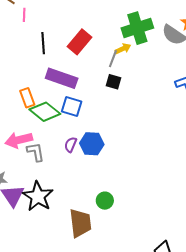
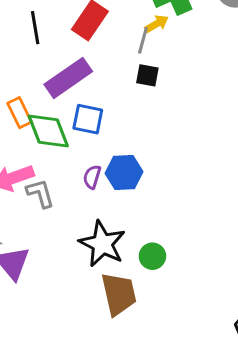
purple rectangle: (62, 78) -> (68, 78), turned -48
green diamond: (45, 112) -> (48, 131), turned 36
black star: (38, 196) -> (102, 244), moved

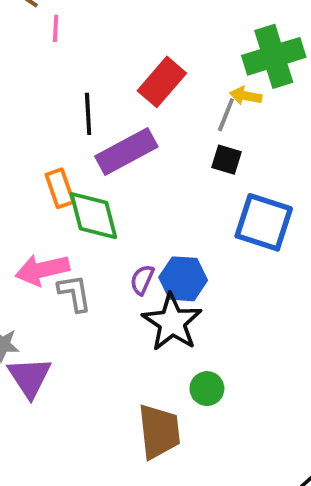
yellow arrow: (157, 24) -> (246, 96), turned -145
black line: (35, 28) -> (88, 114), moved
blue square: (88, 119) -> (264, 222), moved, size x1.4
black star: (102, 244) -> (172, 322), moved

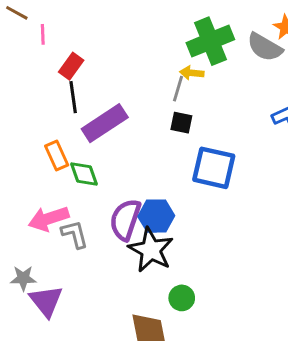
red rectangle: (162, 82) -> (71, 66), moved, size x0.7
green diamond: (93, 216) -> (84, 174), size x0.7
purple semicircle: (142, 280) -> (125, 220), size x1.8

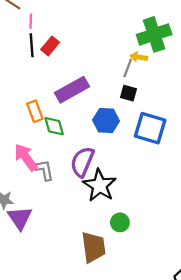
black line: (73, 97) -> (32, 45), moved
blue hexagon: (156, 216) -> (106, 120), moved
pink arrow: (49, 219) -> (26, 157), turned 68

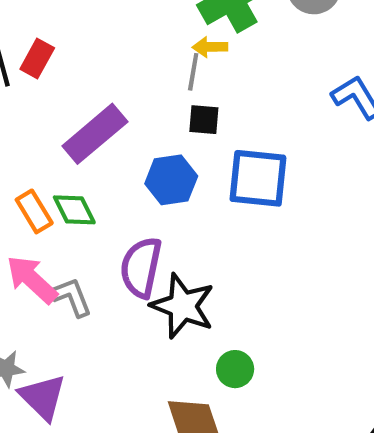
orange rectangle: (35, 111) -> (34, 211), moved

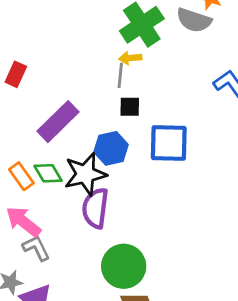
gray L-shape: (72, 297) -> (36, 248), moved
black star: (183, 306) -> (85, 174), moved, turned -30
green circle: (235, 369) -> (124, 266), moved, size x1.8

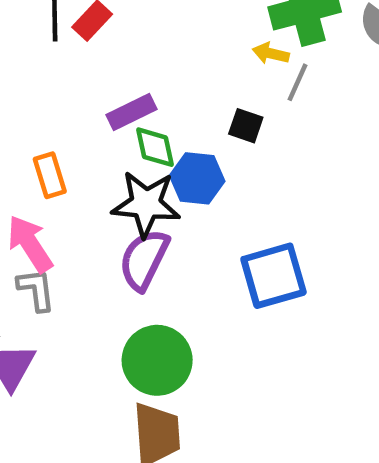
gray line: (120, 75) -> (297, 82), moved
purple rectangle: (58, 122) -> (131, 112), size x0.7
blue square: (169, 143) -> (274, 276), moved, turned -36
green diamond: (48, 173) -> (155, 147), moved

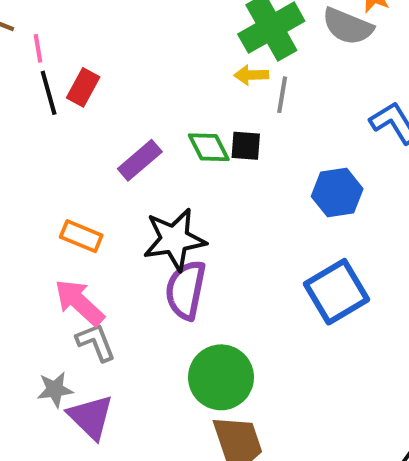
green diamond: (155, 147) -> (209, 147), moved
orange rectangle: (50, 175) -> (81, 236), turned -36
blue hexagon: (197, 178) -> (337, 193), moved
blue square: (274, 276) -> (336, 292), moved

